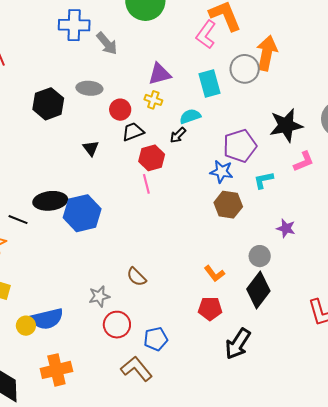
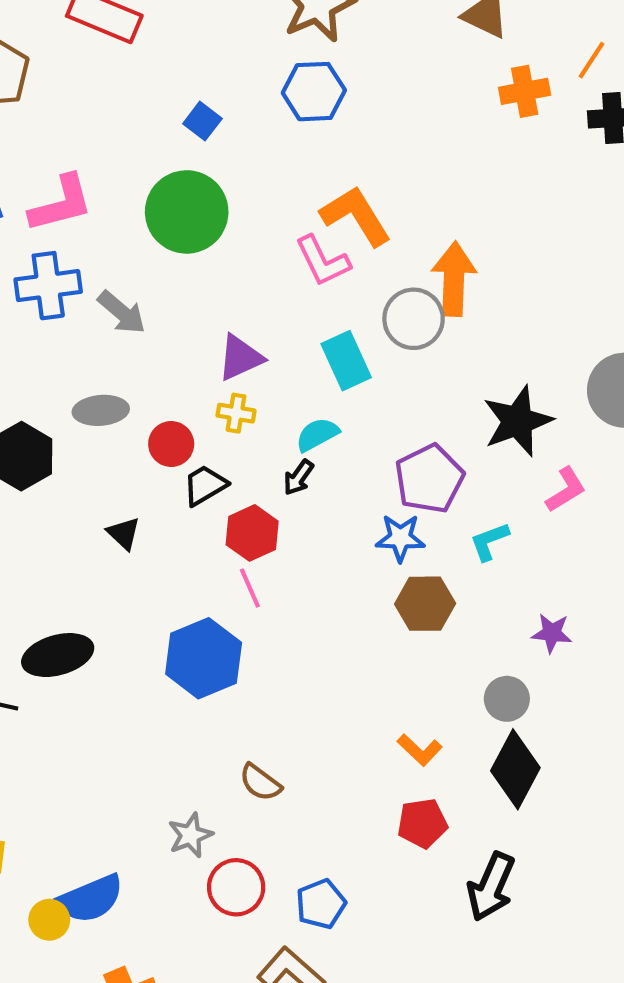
pink L-shape: (206, 34) -> (323, 261), turned -52
blue hexagon: (82, 213) -> (204, 658), moved

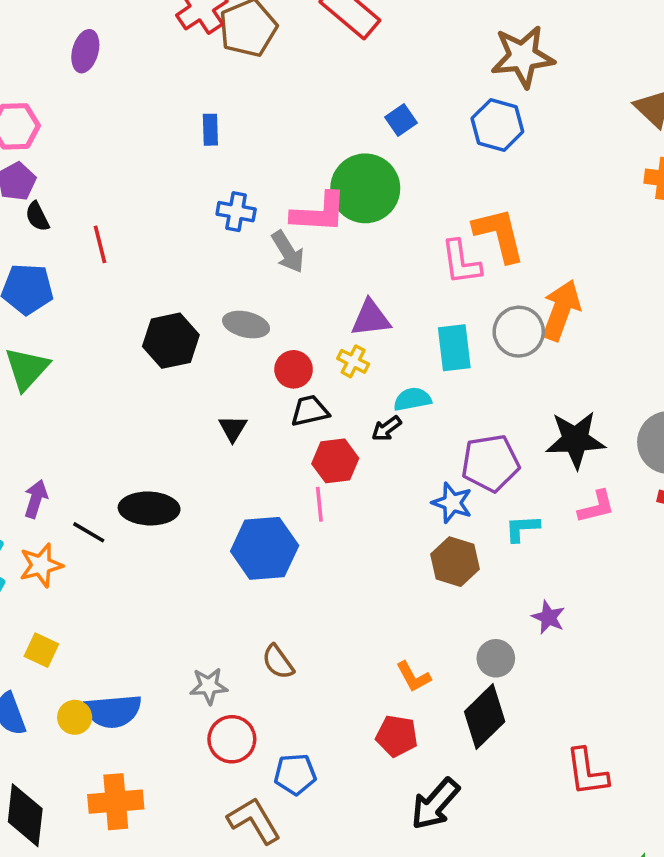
pink L-shape: (61, 204) -> (319, 213), moved
blue cross: (48, 286) -> (236, 212), size x0.7

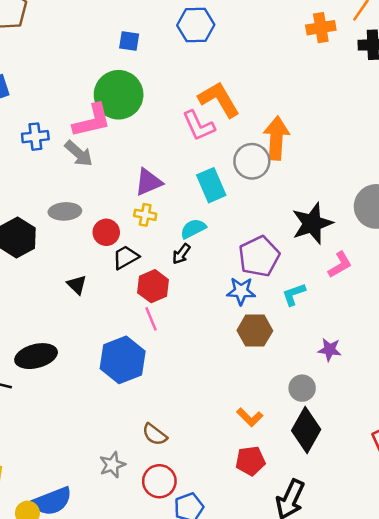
blue square: (401, 120) -> (129, 41), turned -30
red circle: (232, 739) -> (159, 481), moved

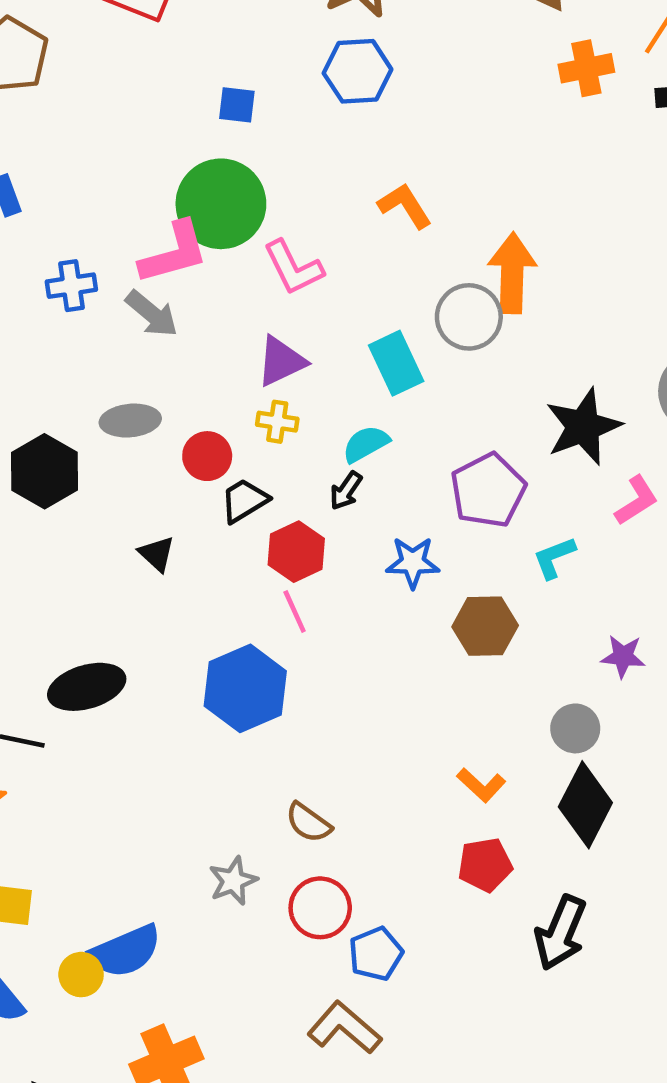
orange L-shape: (219, 99) -> (405, 206), size x0.7
pink L-shape: (199, 126) -> (293, 268), moved
blue star: (241, 291) -> (413, 562), moved

